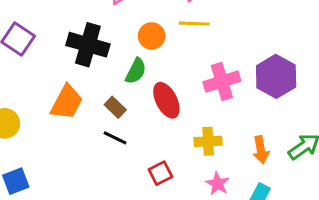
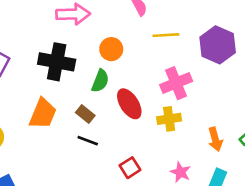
yellow line: (194, 24) -> (166, 35), moved
purple hexagon: (276, 76) -> (218, 45), moved
yellow cross: (208, 141) -> (169, 119), moved

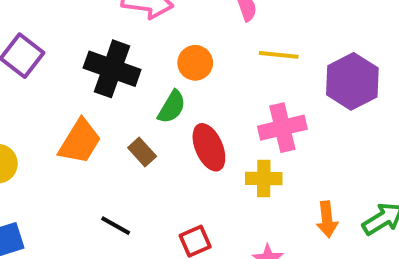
black line: (88, 141) -> (116, 226), moved

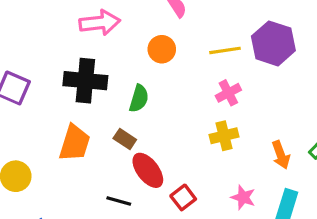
yellow line: (279, 55) -> (225, 50), moved
orange circle: (195, 63) -> (162, 49), moved
pink cross: (282, 128) -> (228, 93), size x0.7
red ellipse: (209, 147) -> (148, 170), moved

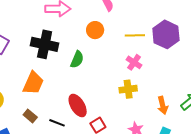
pink cross: (228, 93) -> (134, 62), turned -35
brown rectangle: (125, 139) -> (30, 116), moved

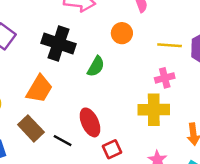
pink cross: (134, 62) -> (165, 78), turned 35
yellow cross: (128, 89) -> (154, 110), size x1.4
brown rectangle: (30, 116) -> (31, 128), size x1.5

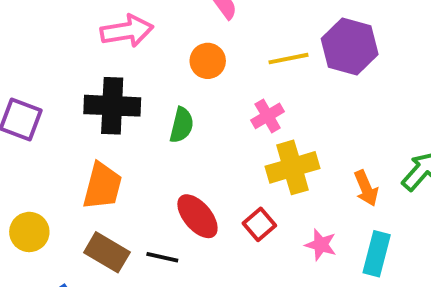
pink cross: (165, 78) -> (268, 116), moved
red square: (112, 149) -> (259, 224), moved

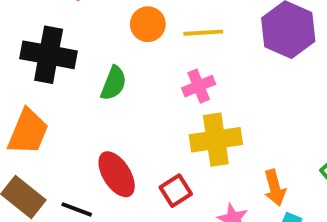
yellow line: (288, 59) -> (203, 33), moved
orange arrow: (366, 188) -> (275, 188), moved

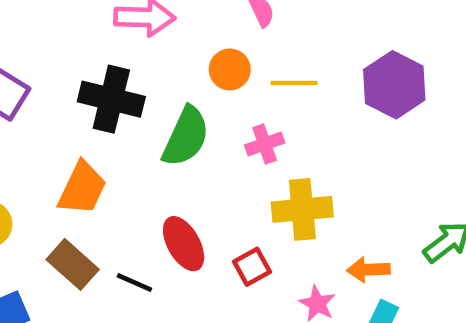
green semicircle: (114, 83) -> (186, 137), size x1.5
pink cross: (199, 86) -> (265, 144), moved
orange arrow: (275, 188) -> (368, 270), turned 100

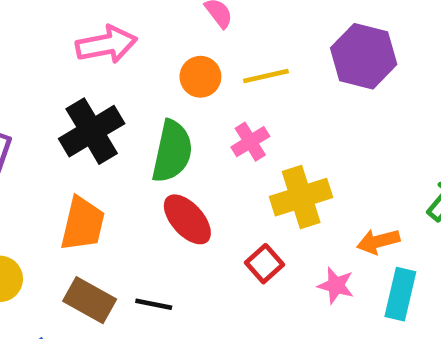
black cross: (111, 99) -> (92, 131), turned -32
red ellipse: (184, 244) -> (187, 219), moved

